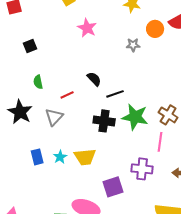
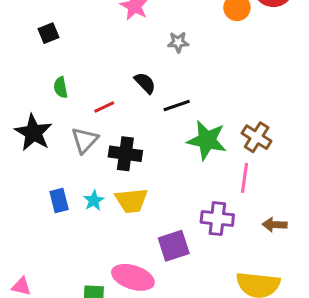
gray star: (133, 45) -> (178, 42), moved
black cross: (104, 121) -> (125, 154), moved

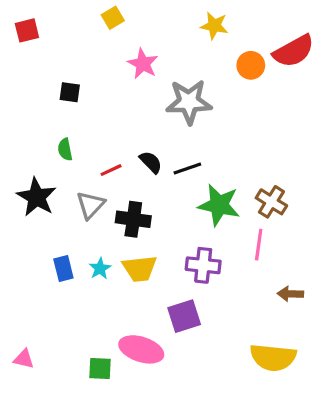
black square: (49, 33) -> (70, 92), moved, turned 30
gray star: (178, 42) -> (189, 102), size x2.0
black semicircle: (145, 83) -> (151, 162), moved
purple cross: (217, 219) -> (203, 265), moved

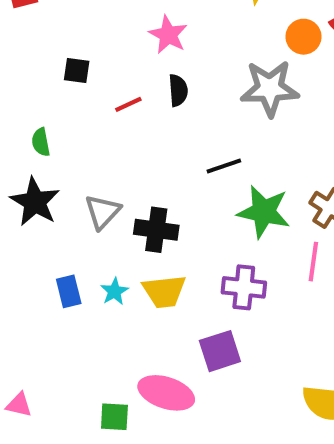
gray star: (189, 102) -> (270, 88), moved
green semicircle: (65, 149) -> (41, 142), moved
black semicircle: (151, 162) -> (178, 90), moved, turned 40
red line: (111, 170) -> (128, 104), moved

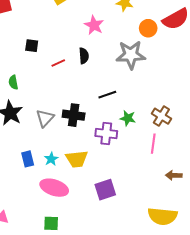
pink star: (168, 35) -> (94, 25), moved
green star: (264, 212) -> (128, 118), size x0.6
black cross: (156, 230) -> (74, 115), moved
purple cross: (244, 287) -> (106, 133), moved
pink ellipse: (166, 393) -> (54, 188), moved

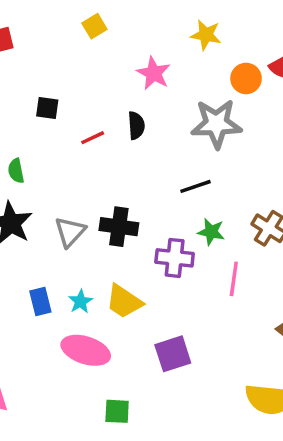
black line: (107, 95) -> (195, 186), moved
pink line: (153, 144) -> (234, 279), moved
yellow trapezoid: (77, 159) -> (124, 302), turned 40
green square: (51, 223) -> (117, 411), moved

